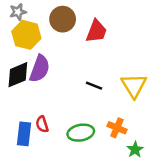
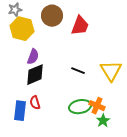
purple semicircle: (40, 69) -> (33, 57), size x0.7
black diamond: (18, 75) -> (35, 75), moved
green ellipse: (81, 133) -> (80, 107), moved
green star: (135, 150) -> (103, 121), moved

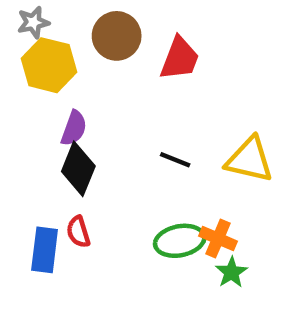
yellow triangle: (111, 71) -> (249, 160), turned -45
black diamond: (35, 75) -> (78, 169), turned -45

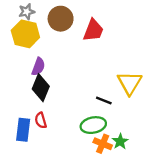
gray star: (33, 22) -> (27, 12), moved
black line: (175, 160) -> (104, 101), moved
yellow triangle: (249, 160) -> (130, 83), turned 48
orange cross: (218, 239) -> (103, 144), moved

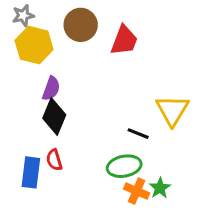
gray star: (27, 12) -> (23, 16), moved

